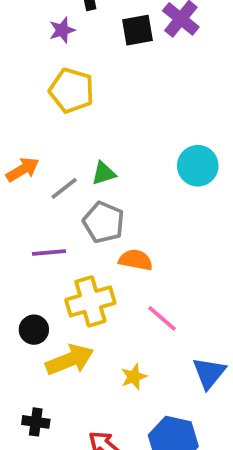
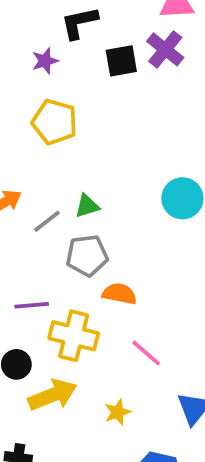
gray pentagon: (104, 222) -> (87, 256), turned -30
purple line: (49, 252) -> (32, 305), moved
yellow cross: (90, 301) -> (74, 336), turned 30

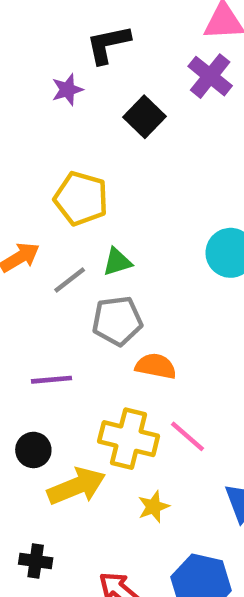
black square: (121, 61) -> (144, 117), moved, turned -36
yellow pentagon: (55, 122) -> (81, 198), moved
yellow cross: (74, 336) -> (129, 439), moved

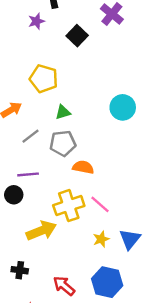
gray line: (70, 280) -> (30, 136), moved
yellow cross: (129, 439) -> (69, 206), turned -32
black circle: (33, 450) -> (14, 195), moved
yellow star: (153, 507) -> (101, 239), moved

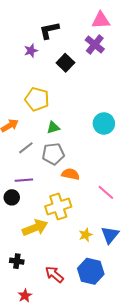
pink line: (100, 204) -> (106, 192), moved

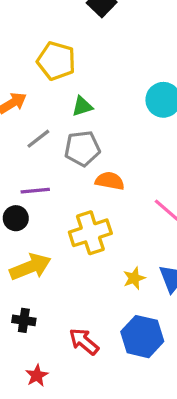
yellow arrow: (35, 228) -> (30, 267), moved

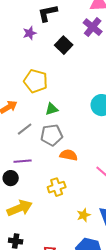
yellow cross: (90, 233) -> (57, 187), size x0.7

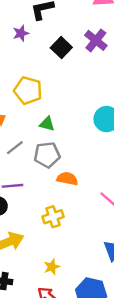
purple cross: (93, 27) -> (96, 40), moved
green triangle: (52, 109) -> (47, 124), turned 32
yellow star: (84, 215) -> (52, 267), moved

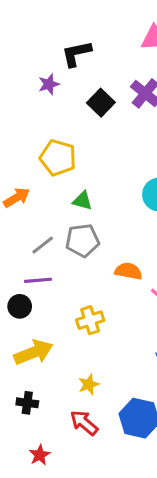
gray line: (15, 148) -> (43, 245), moved
orange semicircle: (67, 179) -> (128, 271), moved

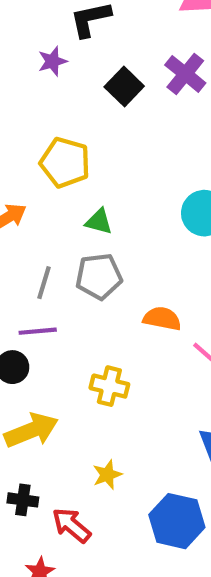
gray line: (43, 245) -> (44, 283), turned -35
yellow cross: (90, 320) -> (109, 386), turned 32
red arrow: (84, 423) -> (71, 525), moved

